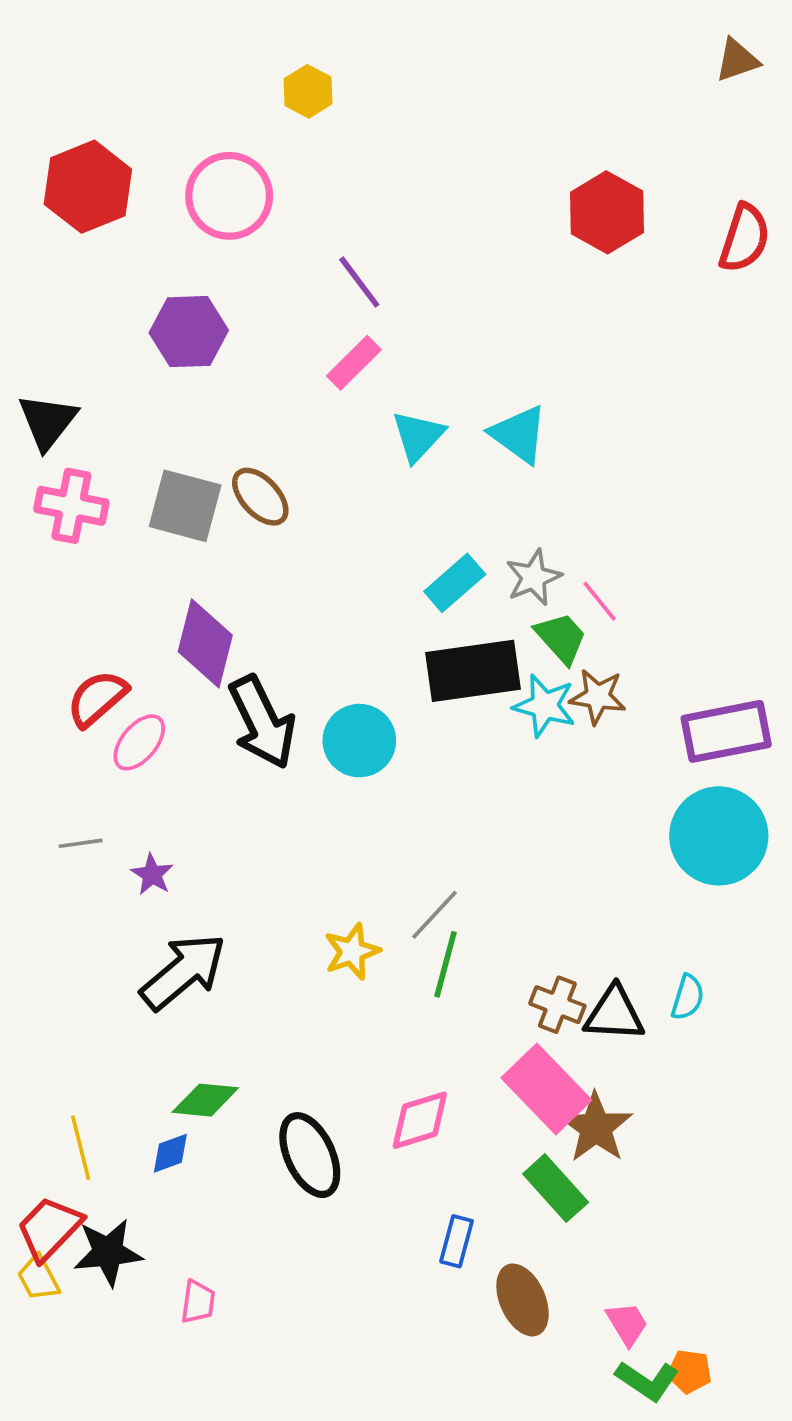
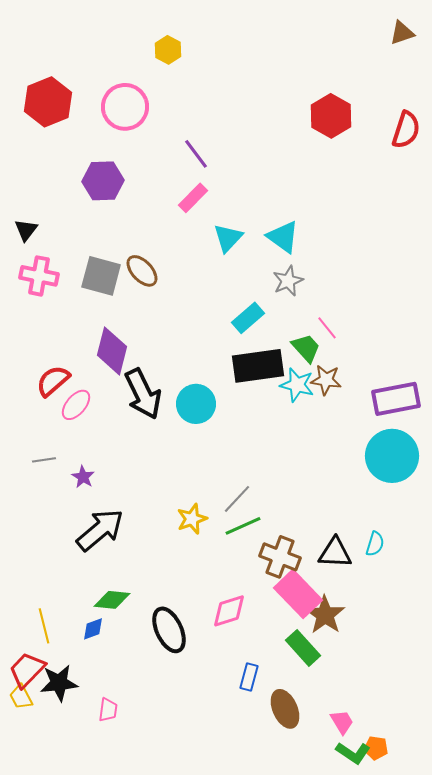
black triangle: (48, 421) -> (26, 230), size x0.7
gray star: (534, 577) -> (288, 281), moved
green line: (446, 964) -> (243, 526), turned 51
brown cross: (557, 1005) -> (280, 557), moved, size x1.4

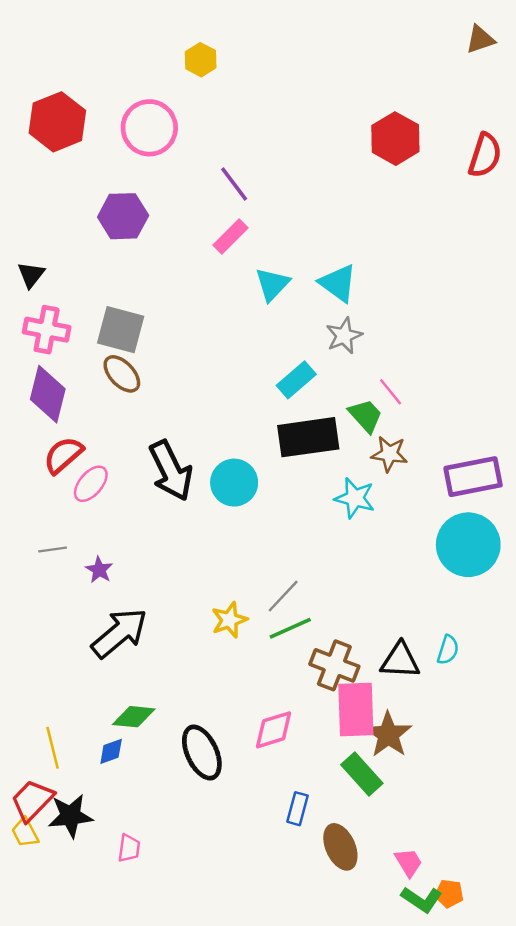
brown ellipse: (142, 271) -> (122, 374), moved
purple diamond: (112, 351) -> (48, 394), moved
cyan star: (297, 385) -> (355, 498), moved
pink rectangle: (298, 594) -> (356, 710), turned 42

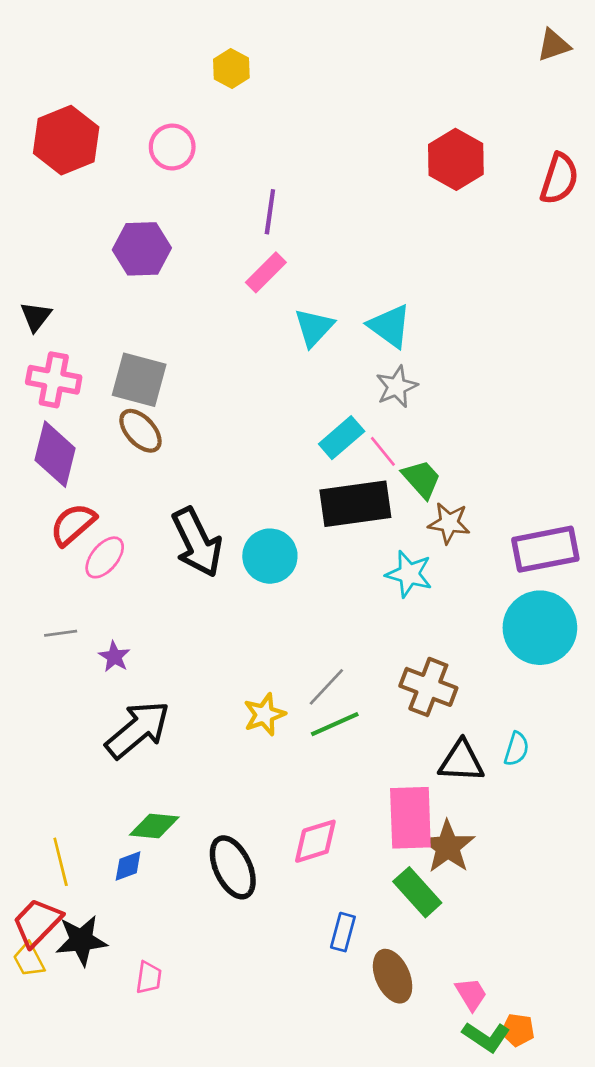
pink circle: (149, 128) -> (172, 147), size x0.7
purple line: (234, 184) -> (270, 212), turned 45
pink line: (391, 392) -> (383, 451), moved
brown cross: (334, 665) -> (428, 687), moved

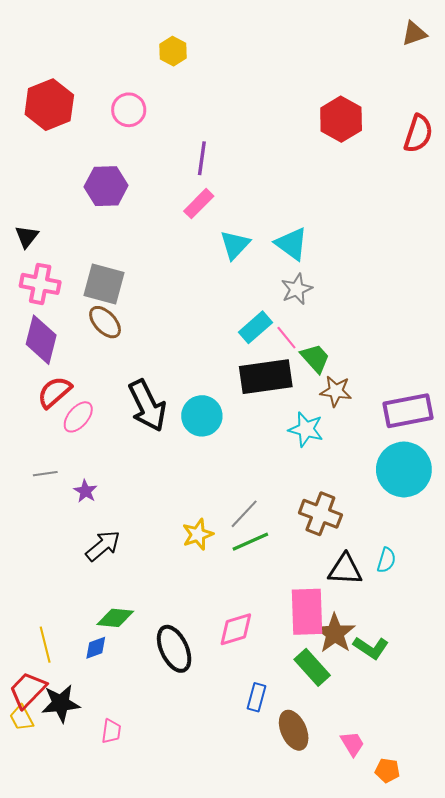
black arrow: (138, 730) -> (103, 546), size x0.7
green L-shape: (486, 1037) -> (371, 648), moved

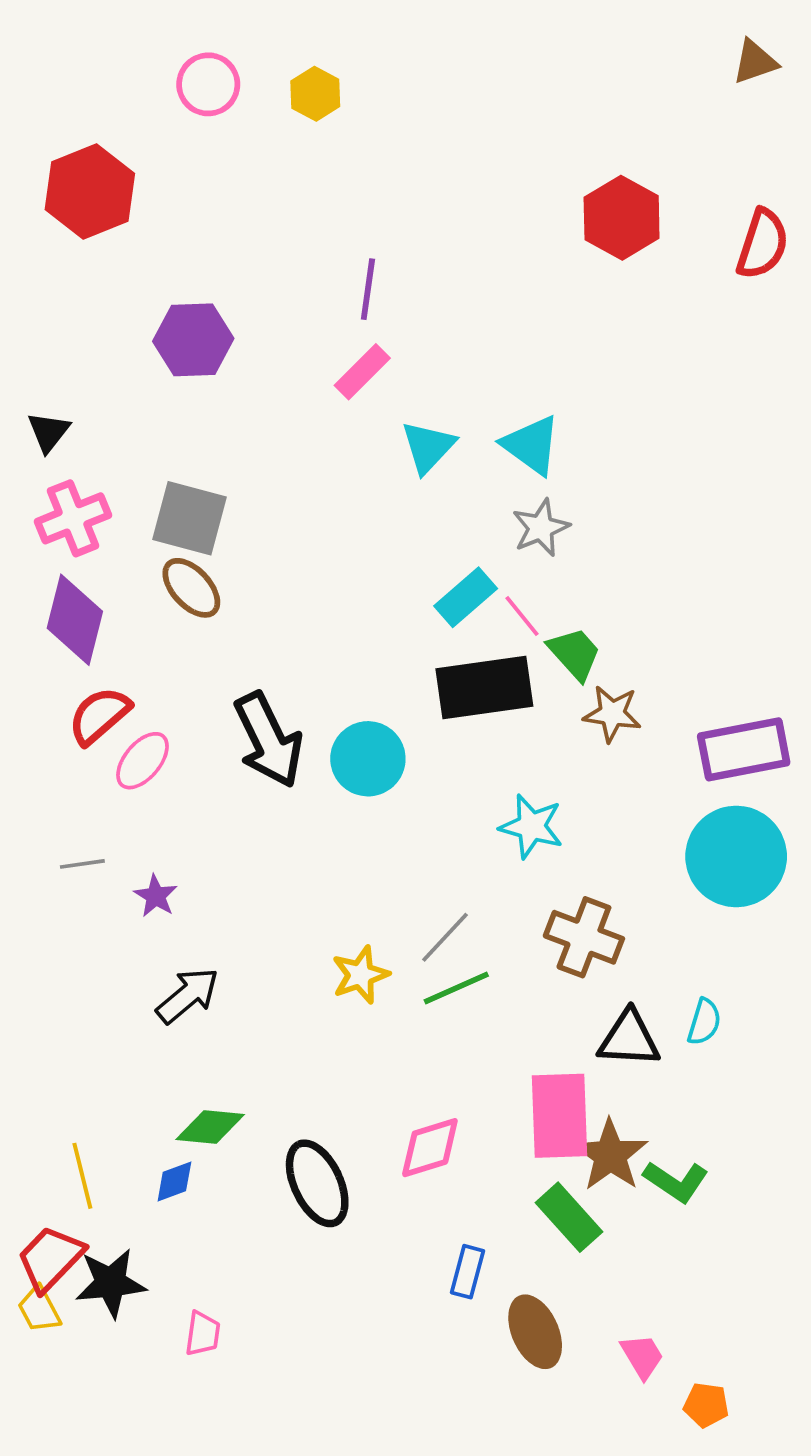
pink circle: (129, 110) -> (208, 84), moved
pink cross: (40, 284) -> (73, 518), turned -33
cyan star: (306, 429) -> (531, 826), moved

